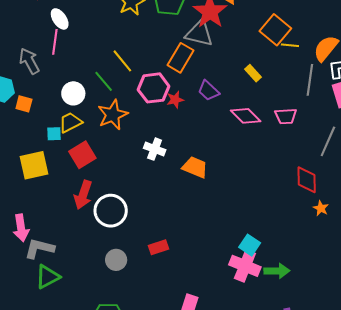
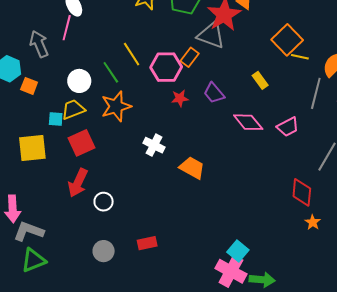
orange rectangle: (180, 58) -> (190, 57), size x0.7
pink hexagon: (154, 88) -> (166, 67), moved
pink trapezoid: (286, 116) -> (288, 127), turned -30
white circle: (111, 211) -> (104, 202), size x0.6

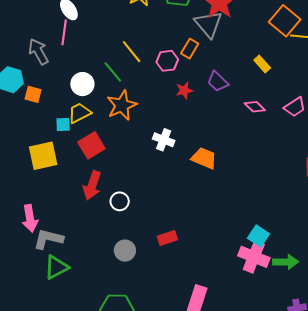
gray triangle: (211, 35) -> (209, 24), turned 36
pink hexagon: (166, 67) -> (167, 61), size x0.7
pink diamond: (248, 122) -> (255, 107), size x0.7

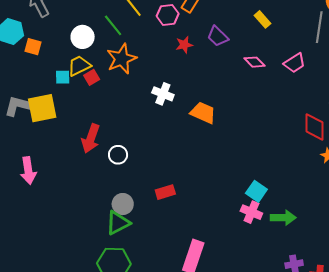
red square: (91, 145) -> (92, 77), moved, size x0.6
gray L-shape: (48, 239) -> (19, 106), moved
pink cross: (254, 257) -> (251, 212), size x0.7
green triangle: (56, 267) -> (118, 223), moved

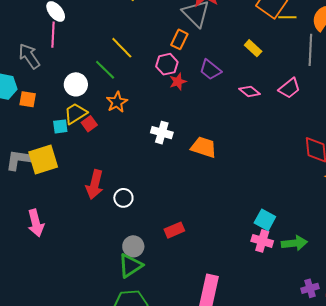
pink hexagon: (168, 15) -> (167, 64), moved
orange star: (122, 59) -> (117, 102), size x0.7

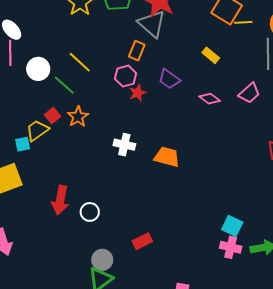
white circle: (76, 84) -> (38, 69), moved
red square: (89, 124) -> (53, 116), moved

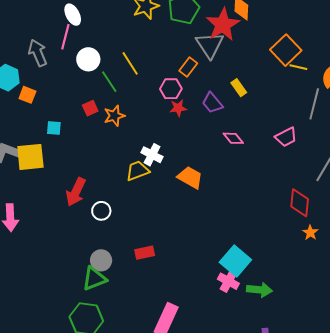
yellow rectangle: (211, 55) -> (239, 88), moved
pink diamond: (210, 99) -> (233, 138), moved
yellow trapezoid: (37, 130) -> (138, 171), moved
cyan square: (232, 226) -> (235, 261), size x1.4

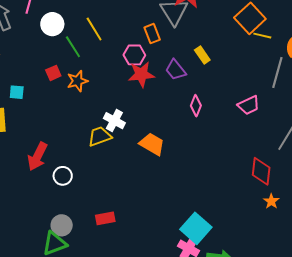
orange rectangle: (188, 67) -> (152, 34), turned -60
red star: (178, 108) -> (141, 74), size x1.5
pink diamond: (233, 138) -> (196, 106), turned 60

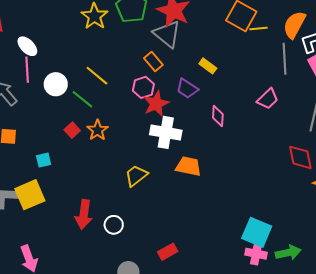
white cross: (114, 121) -> (166, 132), moved, size x1.4

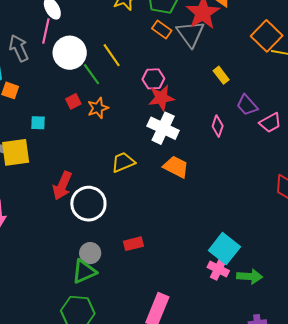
orange rectangle: (153, 62) -> (162, 29), moved, turned -30
white circle: (56, 84) -> (70, 53), size x1.4
purple trapezoid: (187, 89) -> (247, 105), moved
white circle: (114, 225) -> (88, 204), size x1.8

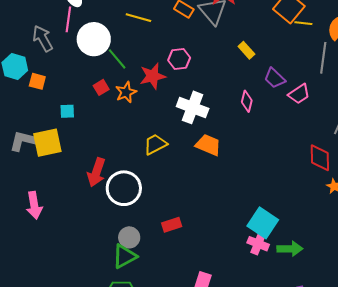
yellow line: (112, 55) -> (138, 18), moved, turned -35
red star: (161, 98) -> (153, 76), moved

